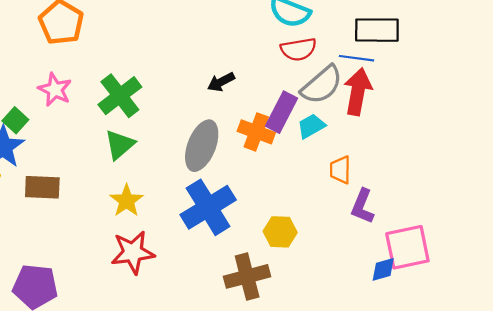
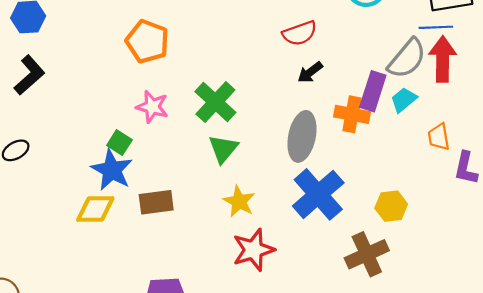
red semicircle: (298, 49) -> (300, 33), moved

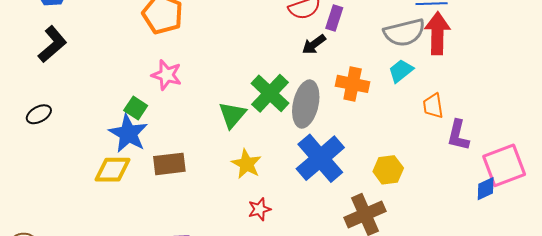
gray semicircle: (407, 59) -> (404, 33), turned 36
purple rectangle: (373, 91) -> (334, 18), moved, size x0.7
green cross: (215, 102) -> (270, 93), moved
red star: (253, 250) -> (259, 209), size x0.6

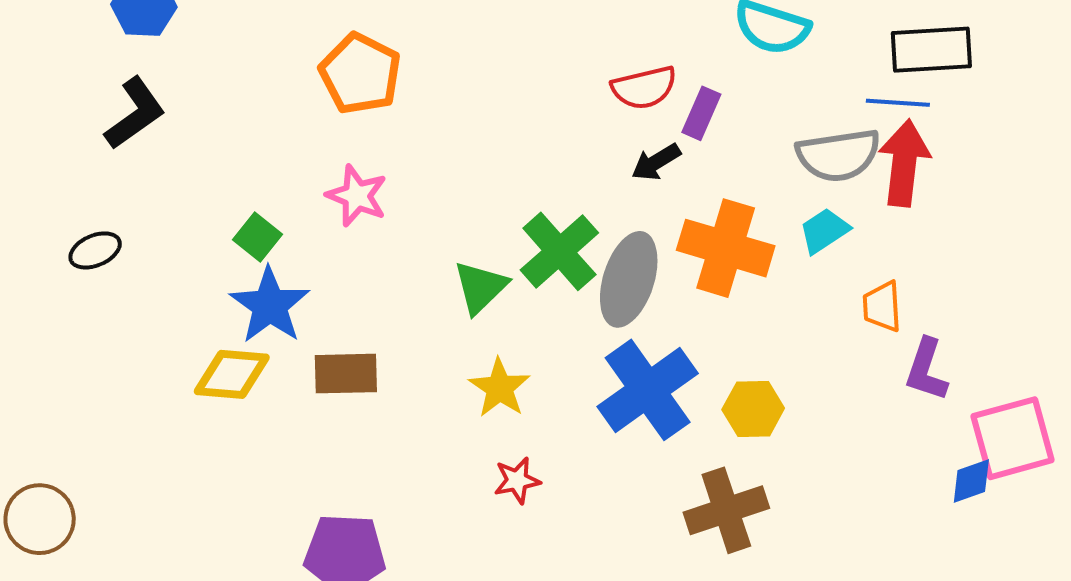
orange cross: (353, 84) -> (726, 248), size x1.4
green square: (136, 108) -> (258, 237), moved
yellow hexagon: (388, 170) -> (753, 409), moved

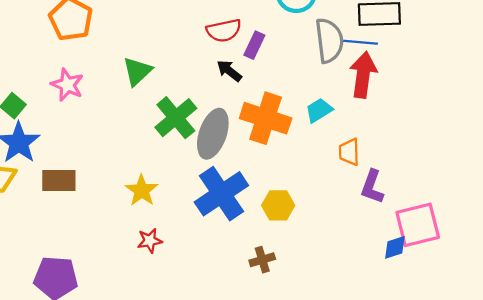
gray semicircle: (838, 155) -> (329, 41), moved, turned -90
black arrow: (656, 162) -> (229, 71), turned 68
green triangle: (480, 287) -> (137, 71), moved
brown cross: (726, 510) -> (262, 260), size x0.6

